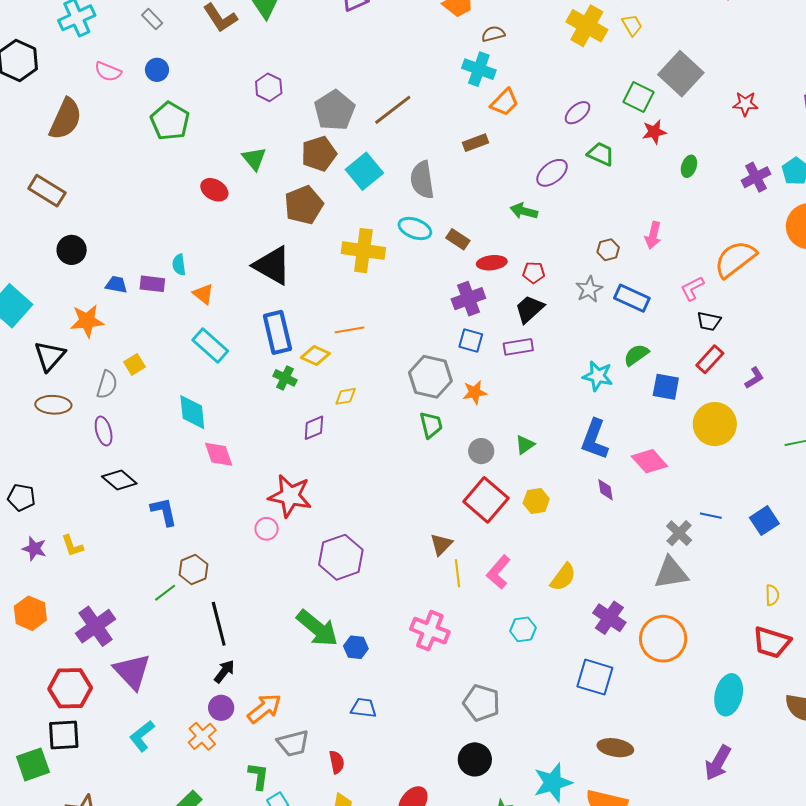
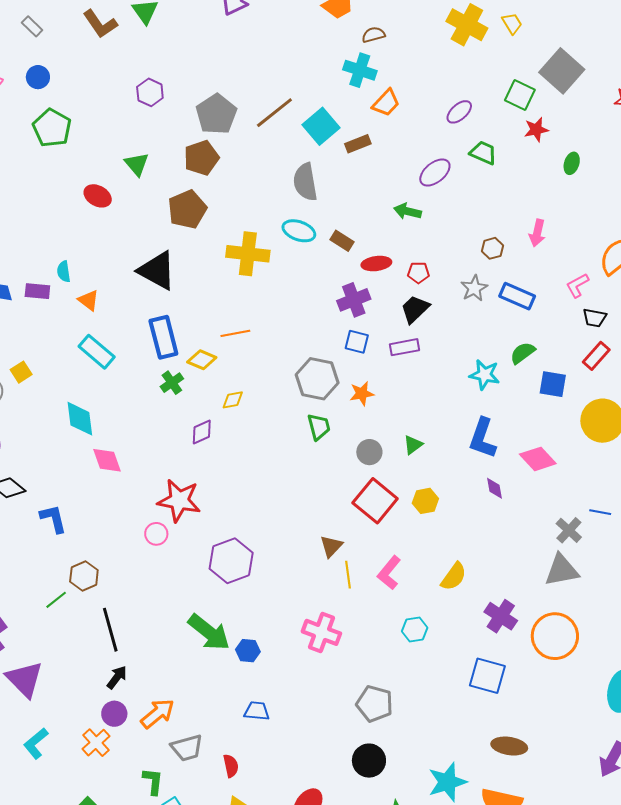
cyan square: (364, 171) -> (321, 126), moved
green cross: (285, 378) -> (172, 383), turned 30

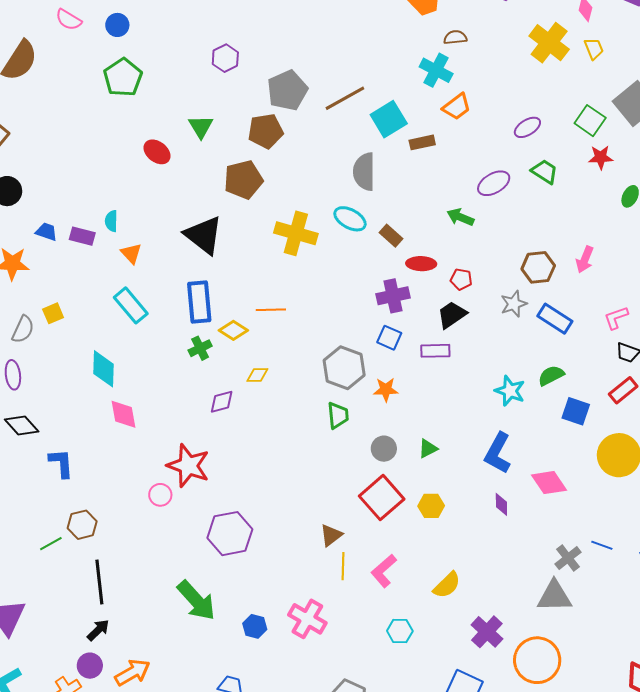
brown hexagon: (492, 248) -> (538, 267), size x1.5
blue hexagon: (248, 651) -> (255, 626), moved

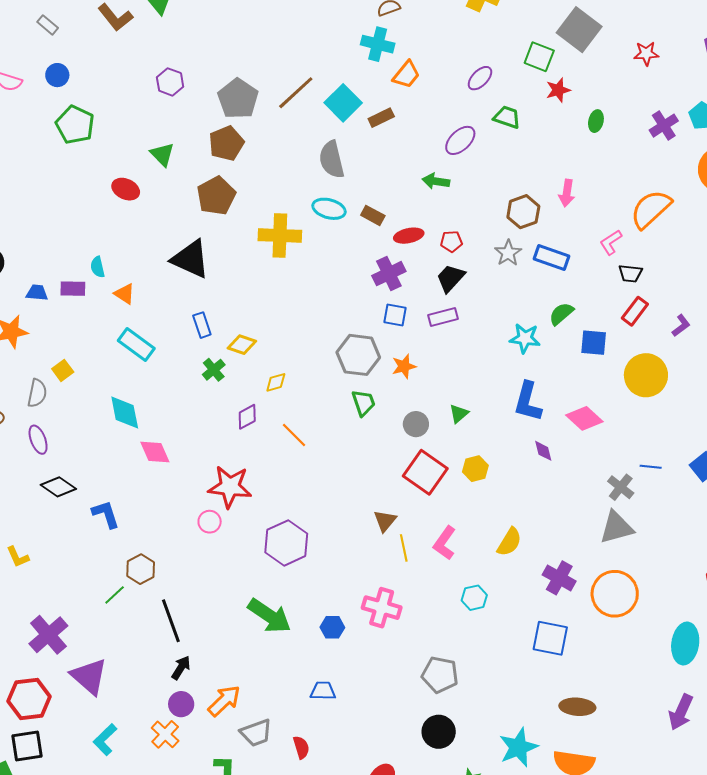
blue rectangle: (199, 302) -> (202, 325), size x0.6
orange line: (271, 310) -> (294, 435), moved, turned 60

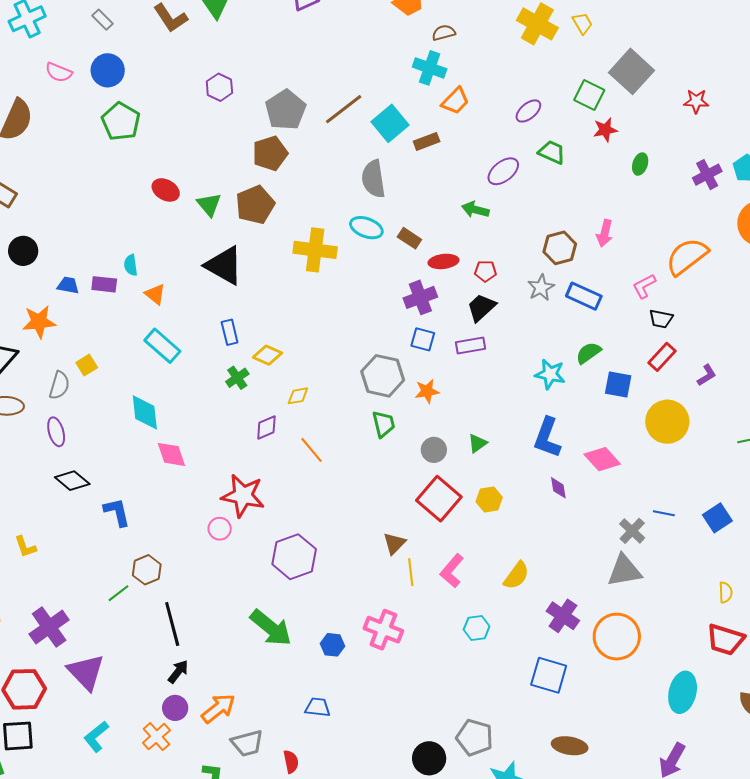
blue circle: (57, 75) -> (108, 70), size x1.4
green triangle: (162, 154) -> (209, 204), moved
gray pentagon: (440, 675) -> (475, 738), moved

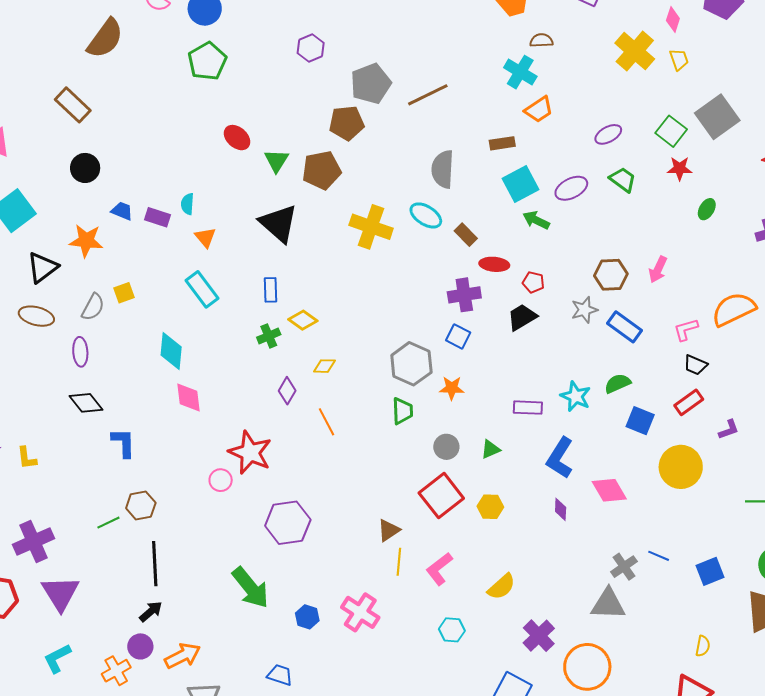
cyan square: (390, 123) -> (520, 184), moved
purple rectangle: (470, 346) -> (528, 408), moved
purple diamond: (266, 428) -> (287, 391), turned -48

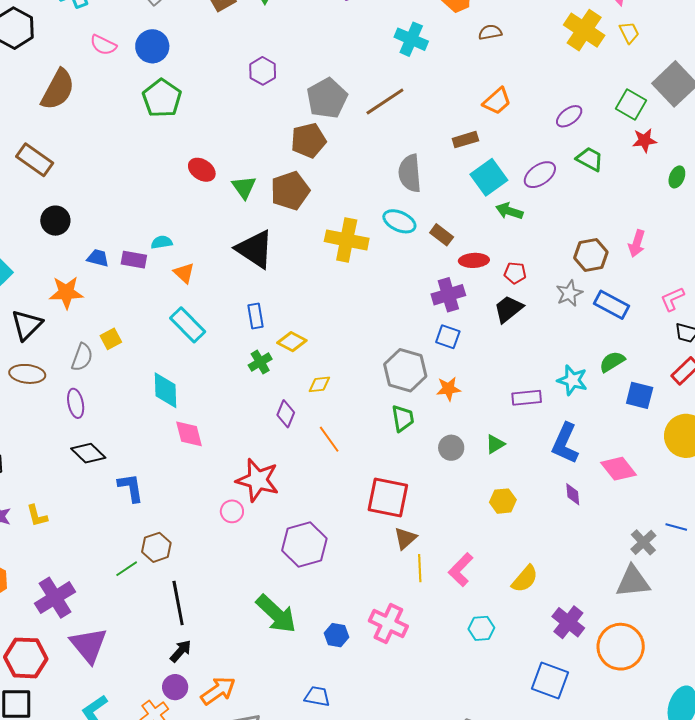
cyan cross: (520, 72) -> (411, 39), moved
cyan semicircle: (187, 204) -> (162, 242), turned 85
red square: (441, 496) -> (388, 497), moved, turned -33

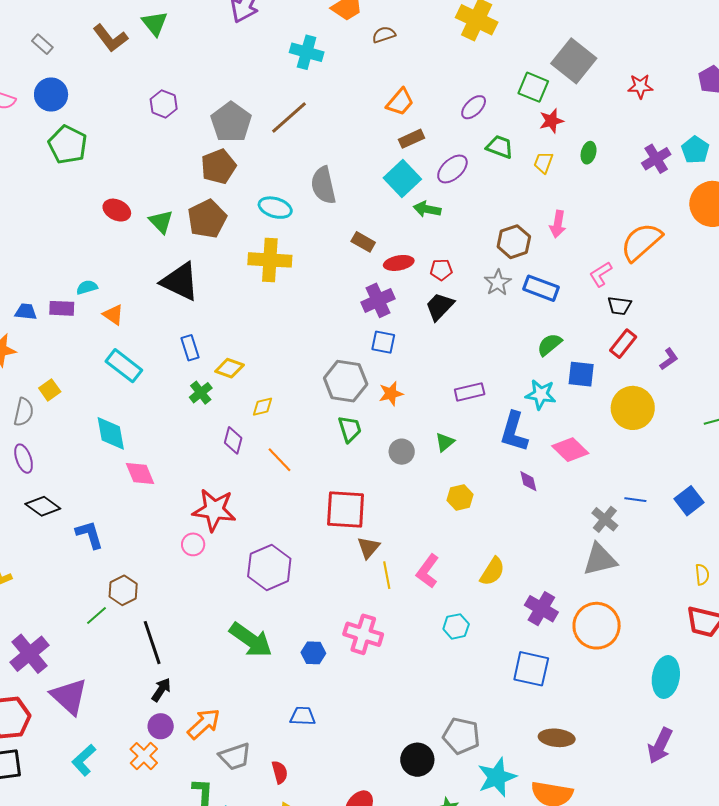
yellow trapezoid: (629, 33) -> (543, 162), moved, turned -125
brown rectangle: (465, 140) -> (412, 139), moved
cyan ellipse: (399, 221) -> (275, 208), moved
cyan star: (572, 380) -> (541, 394), moved

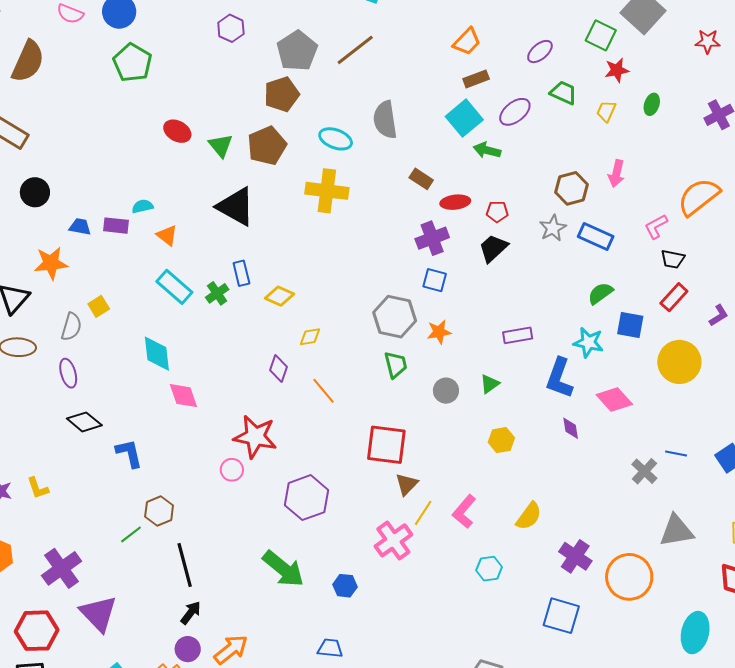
green cross: (201, 393) -> (217, 293), moved
gray triangle: (600, 559) -> (677, 531), moved
yellow line: (387, 575) -> (423, 513), turned 40
pink cross: (363, 634) -> (393, 540), moved, turned 33

